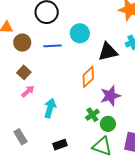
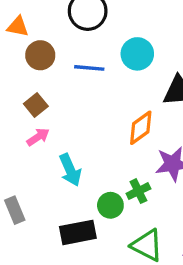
cyan arrow: (50, 108) -> (70, 170), turned 132
green circle: (108, 124) -> (110, 205), moved
black rectangle: (60, 145) -> (78, 232), size x1.5

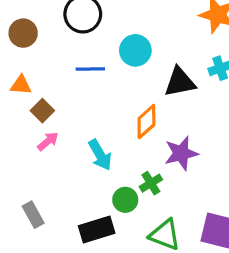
orange triangle: (18, 27) -> (21, 85), moved
brown circle: (40, 55) -> (23, 33), moved
cyan arrow: (70, 170) -> (100, 155), moved

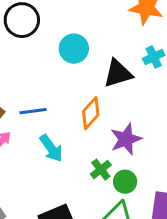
blue line: (90, 69) -> (33, 111), moved
green circle: (125, 200) -> (125, 182), moved

